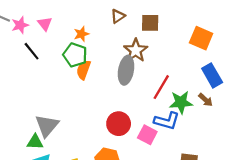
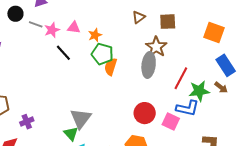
pink triangle: (45, 24) -> (74, 28), turned -40
orange star: (81, 34) -> (95, 35), moved
green triangle: (35, 142) -> (71, 134), turned 49

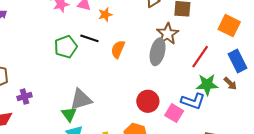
black line: (63, 53) -> (89, 38), moved, turned -36
green pentagon: (102, 54) -> (66, 47), moved, turned 30
red line: (181, 78) -> (200, 57), moved
gray triangle: (81, 118) -> (81, 99), turned 30

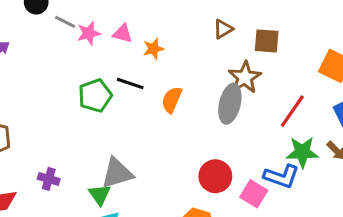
purple cross: (24, 97) -> (49, 179), moved, turned 32

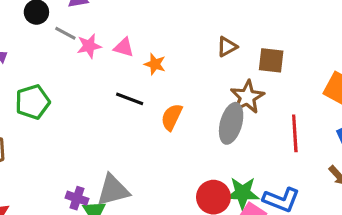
orange star: (153, 49) -> (155, 64), turned 30
green pentagon: (95, 96) -> (33, 102), moved
red line: (292, 111) -> (295, 133), turned -40
green star: (302, 152) -> (243, 193), moved
purple cross: (49, 179) -> (77, 198), moved

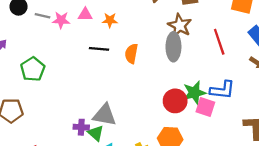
pink star: (89, 46) -> (61, 20), turned 30
gray triangle: (113, 190) -> (105, 115), turned 40

